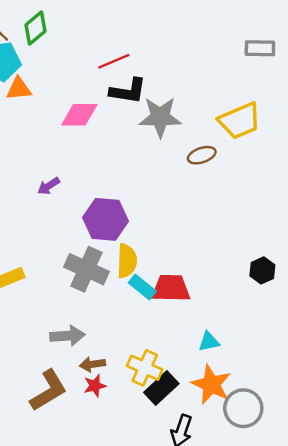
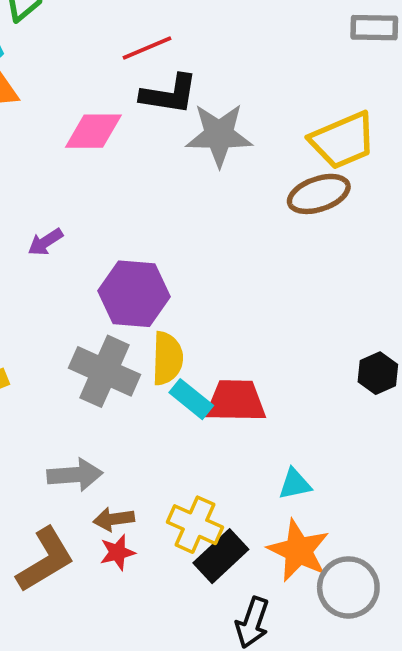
brown ellipse: (202, 155) -> (319, 194), moved, size x1.4

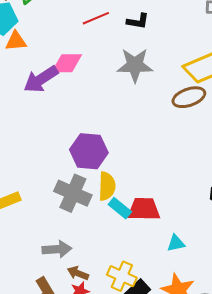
black L-shape: (169, 94) -> (138, 21), moved, size x0.7
purple arrow: (45, 242) -> (41, 79), moved, size x1.8
cyan triangle: (295, 484) -> (176, 243), moved
brown arrow: (114, 519) -> (78, 273), turned 30

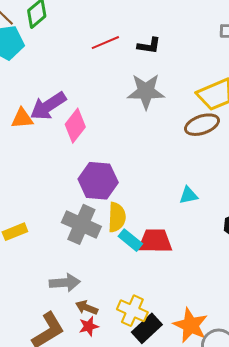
orange triangle: (16, 41) -> (22, 118), moved
pink diamond: (67, 63) -> (75, 126), moved, turned -52
cyan triangle: (176, 243) -> (188, 195), moved

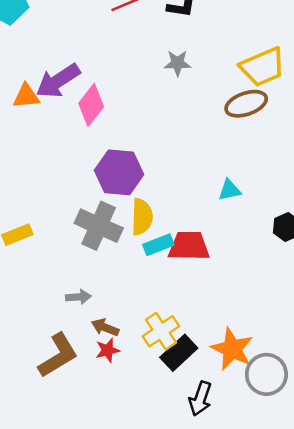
gray star: (146, 91) -> (178, 63), size x0.6
cyan rectangle: (130, 240) -> (158, 245), turned -60
gray arrow: (65, 283) -> (78, 297), size x0.7
yellow cross: (132, 311) -> (161, 331), turned 32

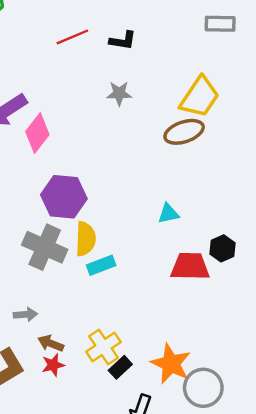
yellow trapezoid: (263, 67) -> (200, 97), turned -33
red trapezoid: (189, 246) -> (190, 266), moved
black rectangle: (179, 353) -> (120, 367), size x0.7

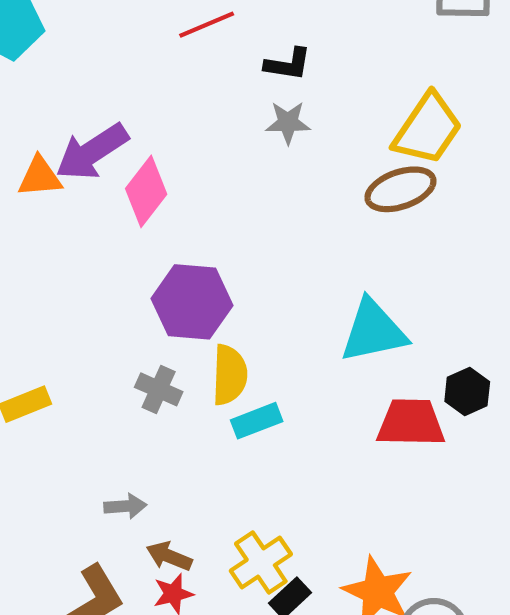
black L-shape: (123, 41) -> (288, 64), moved
cyan triangle: (168, 214) -> (373, 331), size x1.8
gray cross: (45, 247) -> (159, 389), size x0.6

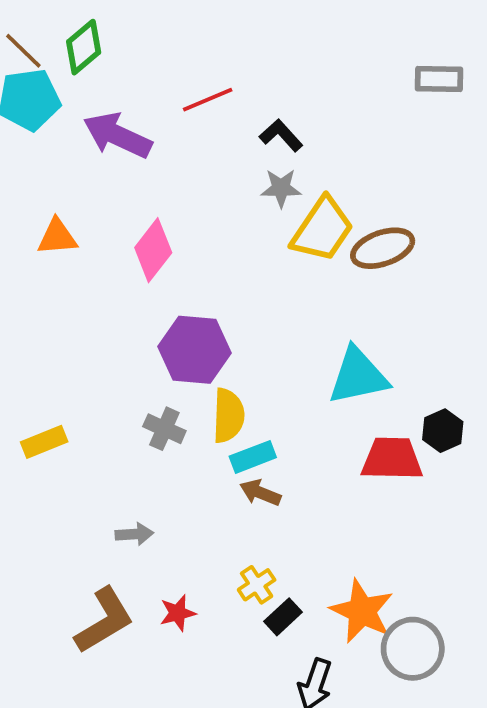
black L-shape: (288, 64) -> (281, 135), turned -141
yellow trapezoid: (428, 129) -> (322, 229), moved
purple arrow: (92, 152) -> (117, 135), moved, turned 58
brown arrow: (169, 556) -> (260, 493), moved
yellow cross: (261, 562) -> (257, 585), size x0.7

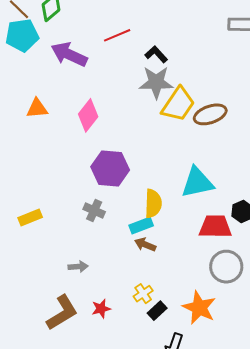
gray star: (281, 188) -> (156, 82), size x1.6
yellow semicircle: (228, 416) -> (153, 204), moved
gray circle: (413, 649) -> (226, 267), moved

